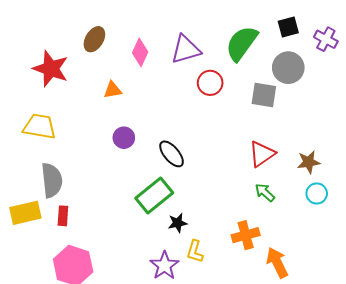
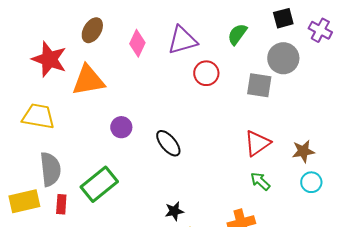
green semicircle: (242, 43) -> (237, 34), size x0.6
orange triangle: (113, 90) -> (88, 80), moved, size x1.8
green rectangle: (154, 196) -> (99, 184), moved

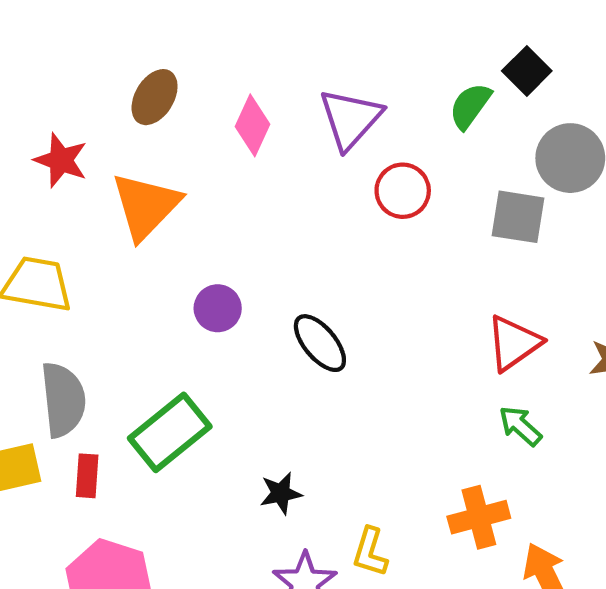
black square: (283, 18) -> (527, 71), moved, turned -30
purple triangle: (182, 40) -> (350, 119), turned -32
red star: (49, 59) -> (61, 160), size x0.7
orange triangle: (88, 80) -> (146, 206), turned -36
black star: (174, 211) -> (281, 493), moved

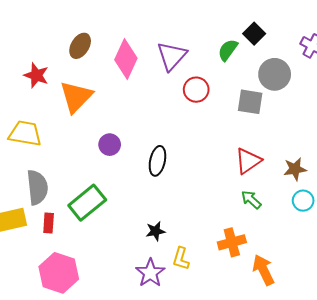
pink diamond: (252, 125) -> (126, 59), size x1.4
black ellipse: (320, 343) -> (157, 161), turned 52
black star: (281, 493) -> (155, 231), moved

